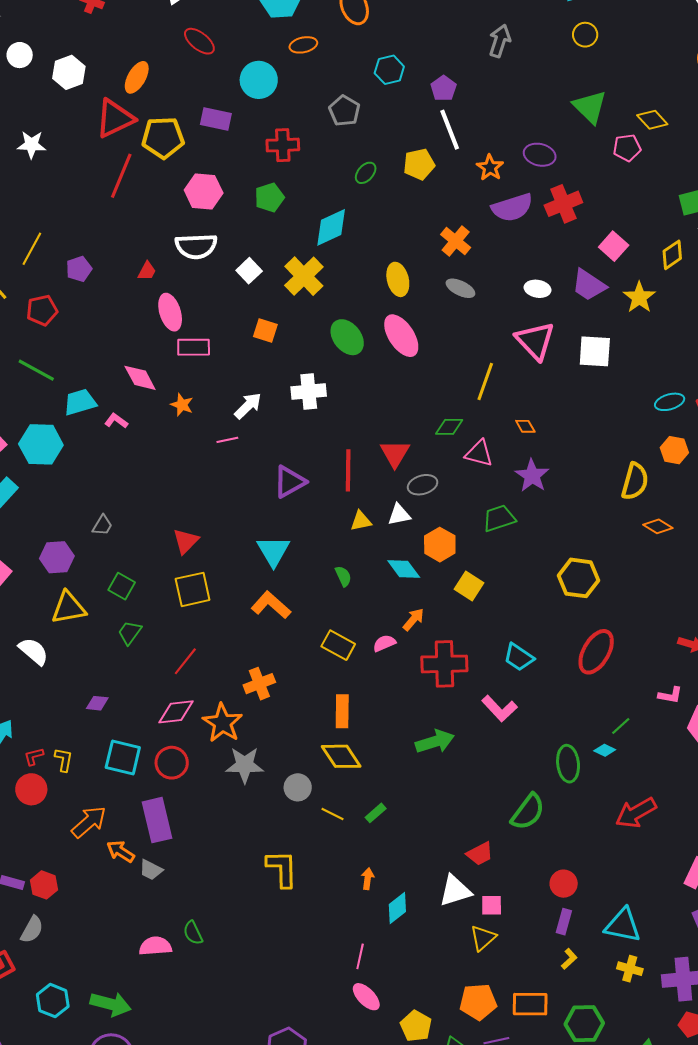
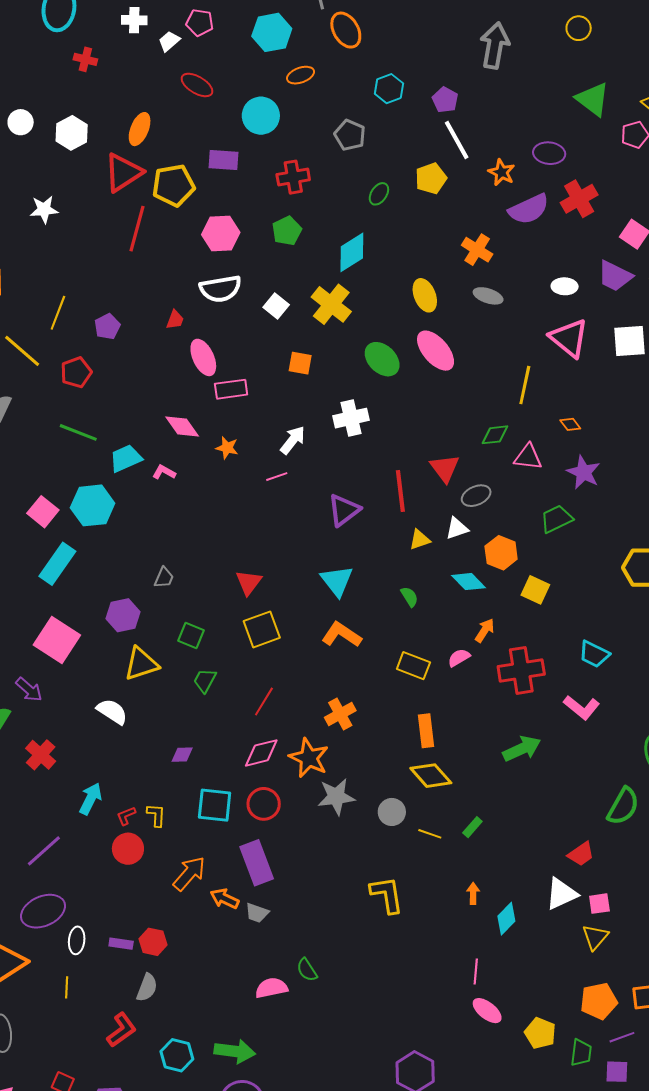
gray arrow: (500, 41) -> (495, 45), size x1.4

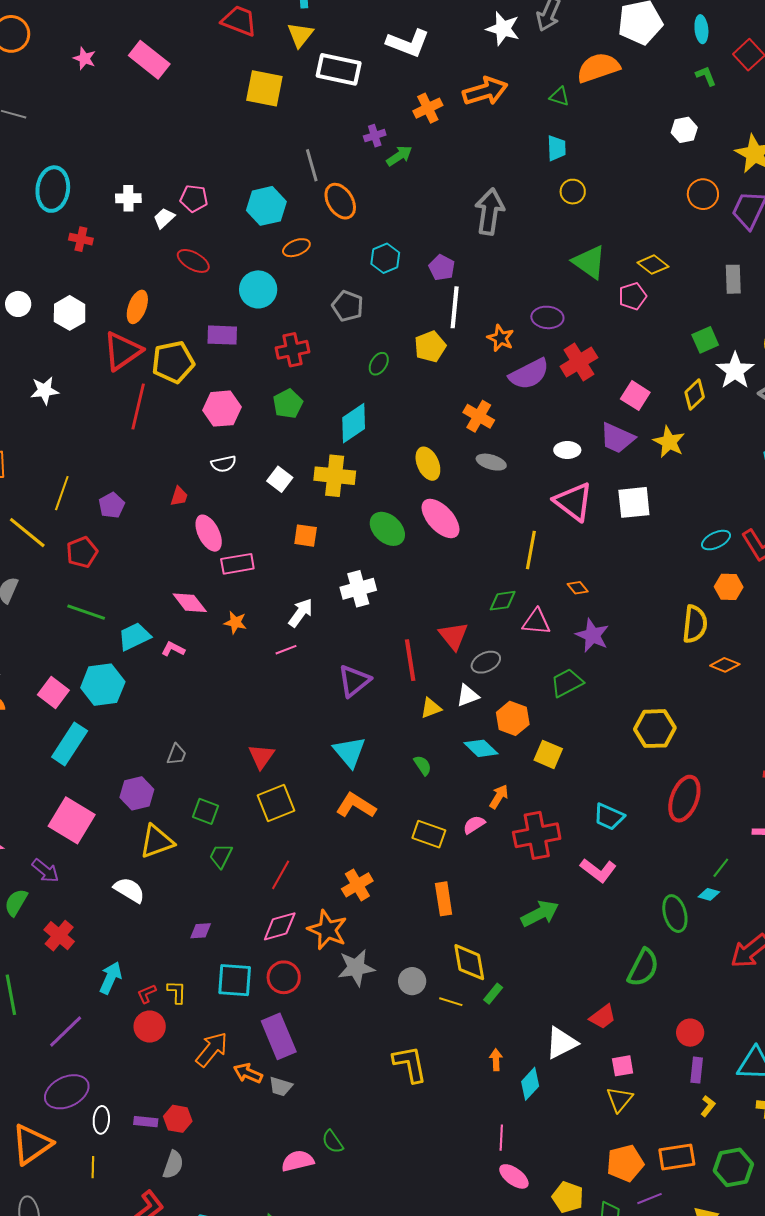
white line: (457, 140) -> (455, 307), turned 36
white semicircle: (220, 289) -> (224, 464), size x0.6
yellow cross: (331, 304) -> (335, 476), turned -30
yellow diamond: (431, 776) -> (469, 962), moved, turned 33
white triangle: (561, 894) -> (561, 1043), moved

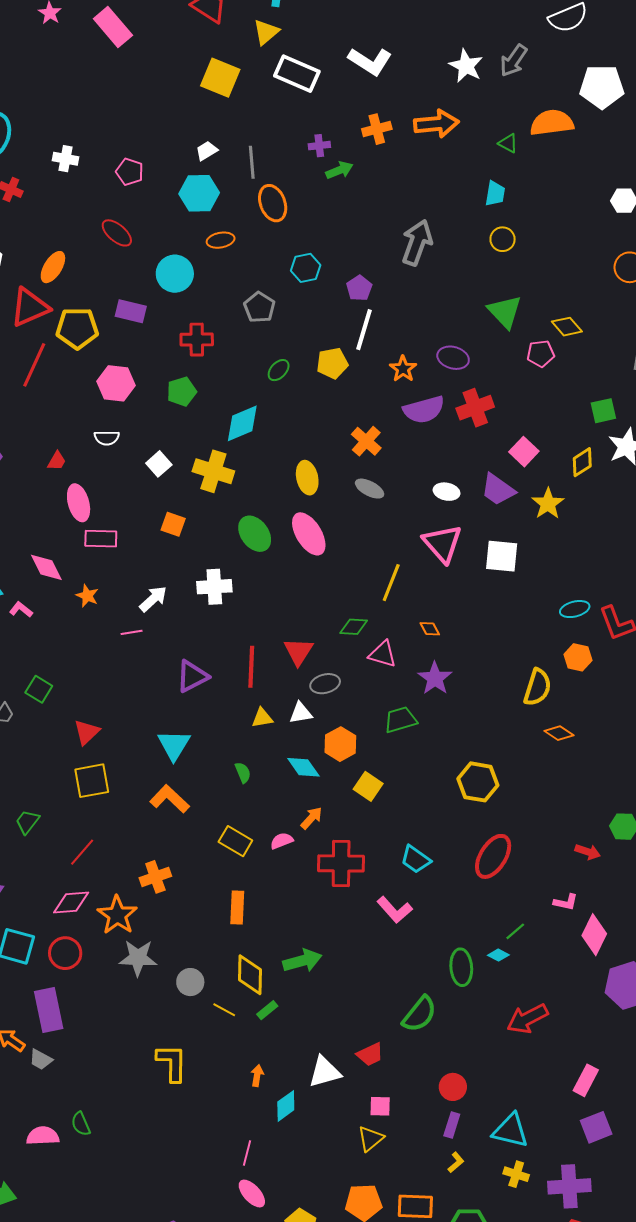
white trapezoid: (164, 218) -> (207, 151), moved
green square: (206, 811) -> (39, 689), moved
green arrow: (540, 913) -> (302, 961), moved

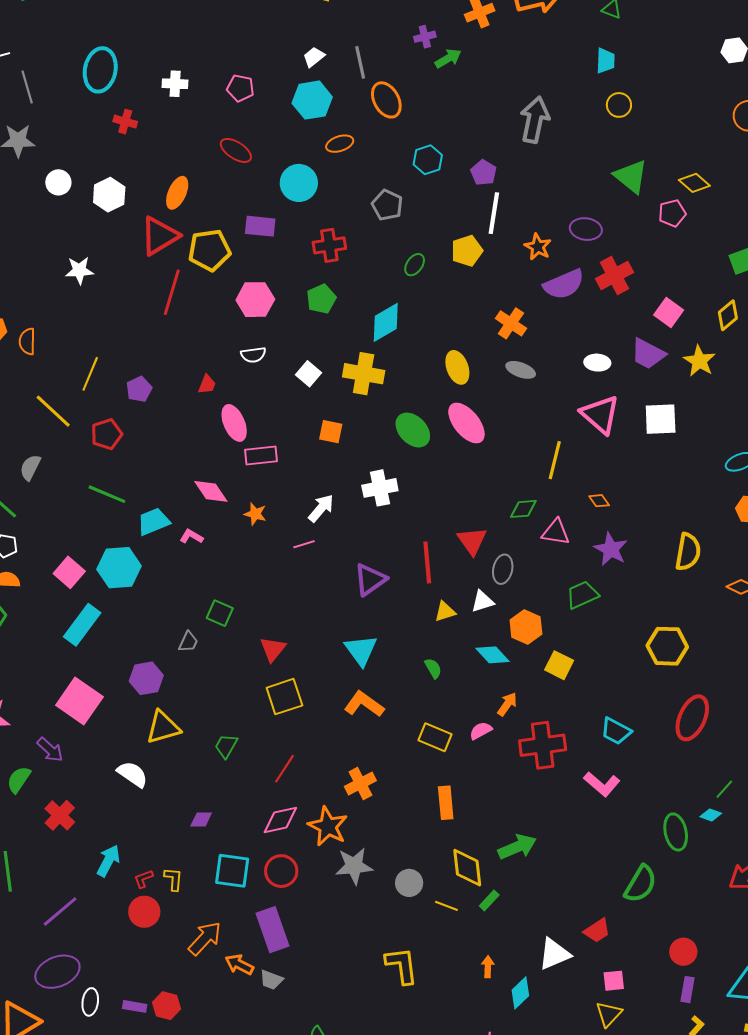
gray ellipse: (325, 684) -> (503, 569), turned -56
yellow semicircle: (537, 687) -> (688, 552), moved

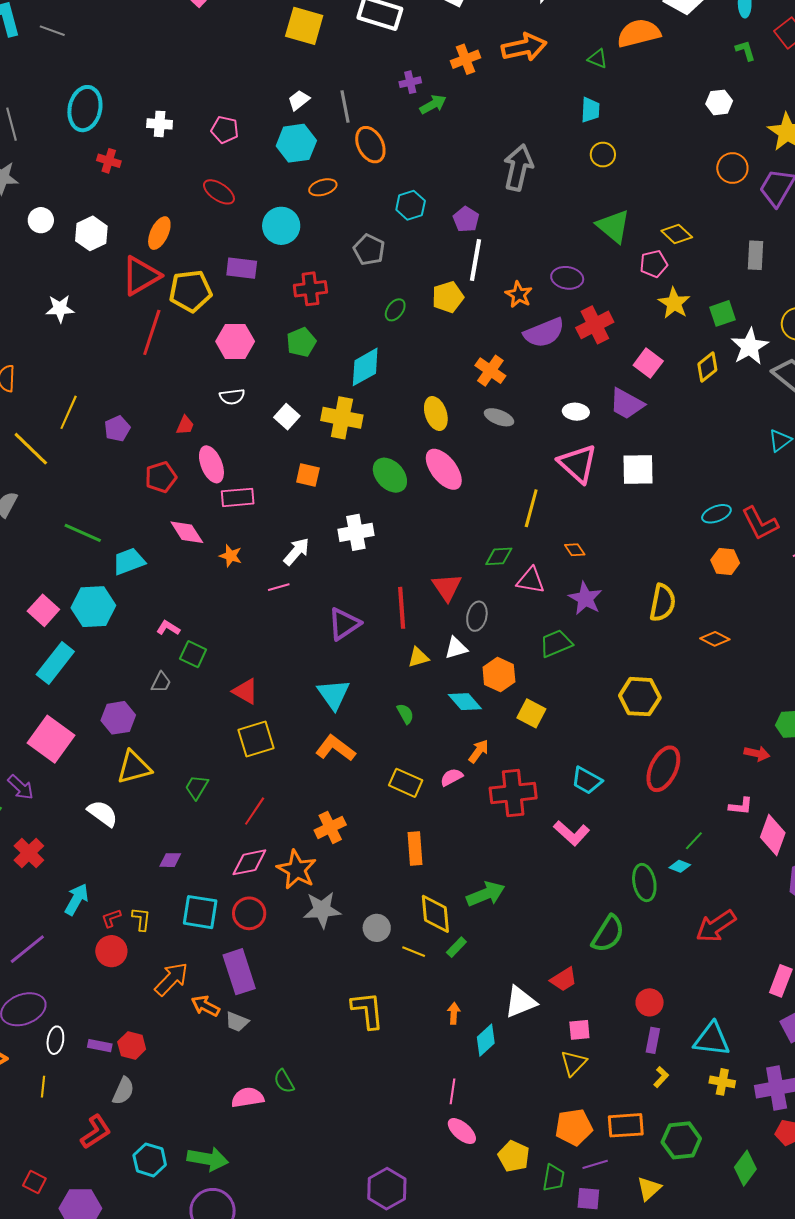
yellow star: (699, 361) -> (674, 303), moved
red pentagon: (107, 434) -> (161, 477), moved
pink L-shape: (191, 537) -> (168, 628), moved
red triangle: (273, 649) -> (245, 691), turned -40

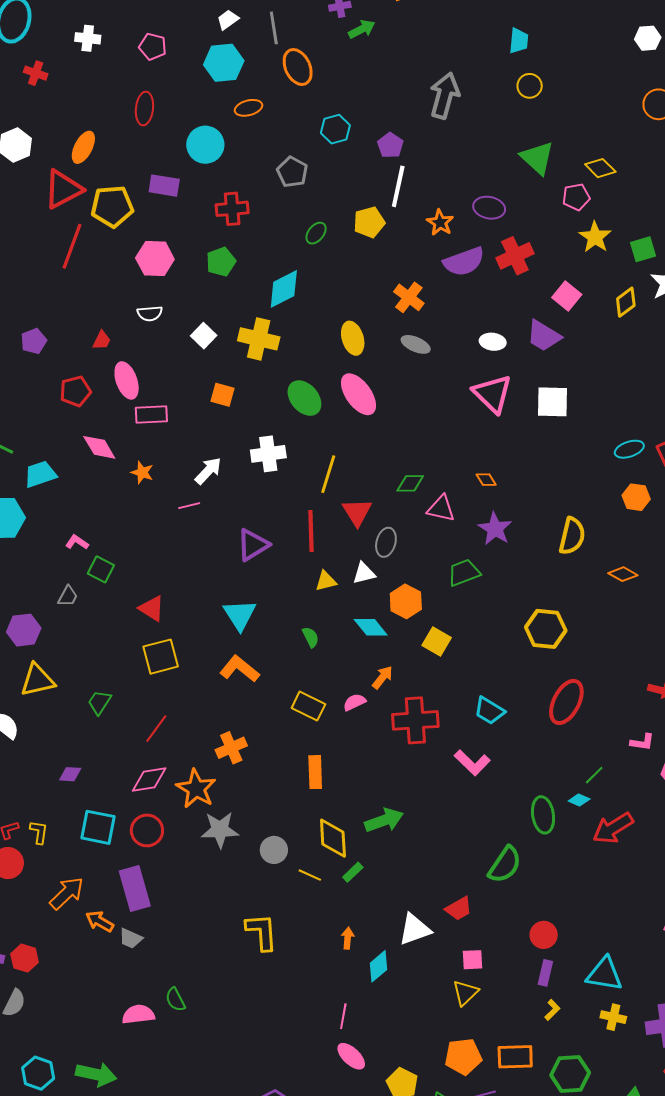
red ellipse: (219, 192) -> (144, 108), turned 60
yellow line: (531, 508) -> (328, 474), moved
red arrow: (716, 926) -> (613, 828), moved

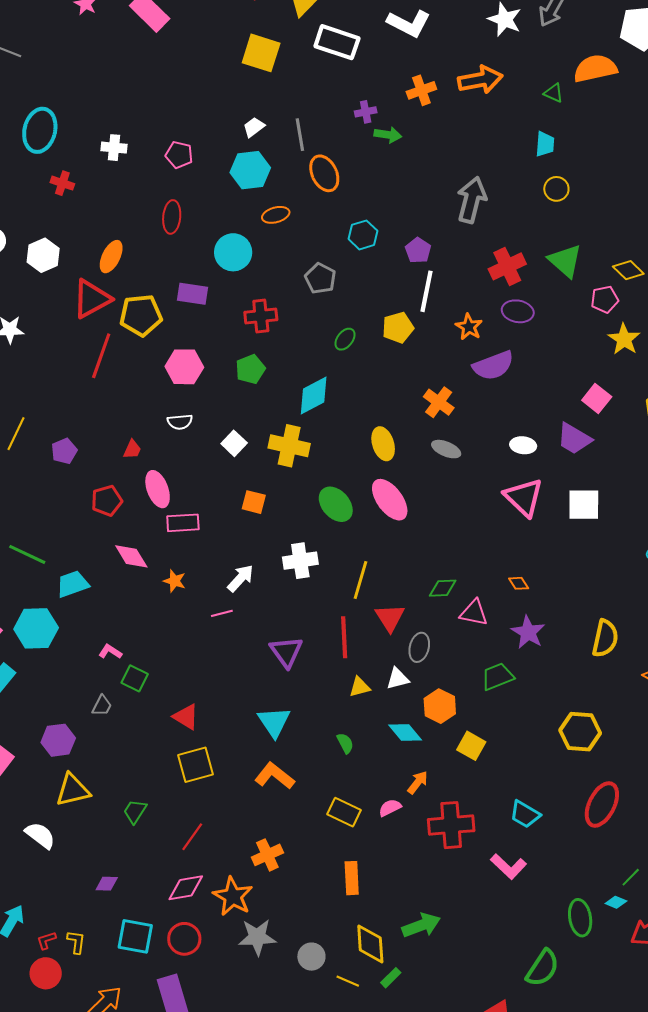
green arrow: (362, 29) -> (388, 135), turned 36
red cross: (515, 256) -> (507, 266), moved
purple triangle: (253, 545) -> (286, 652), turned -33

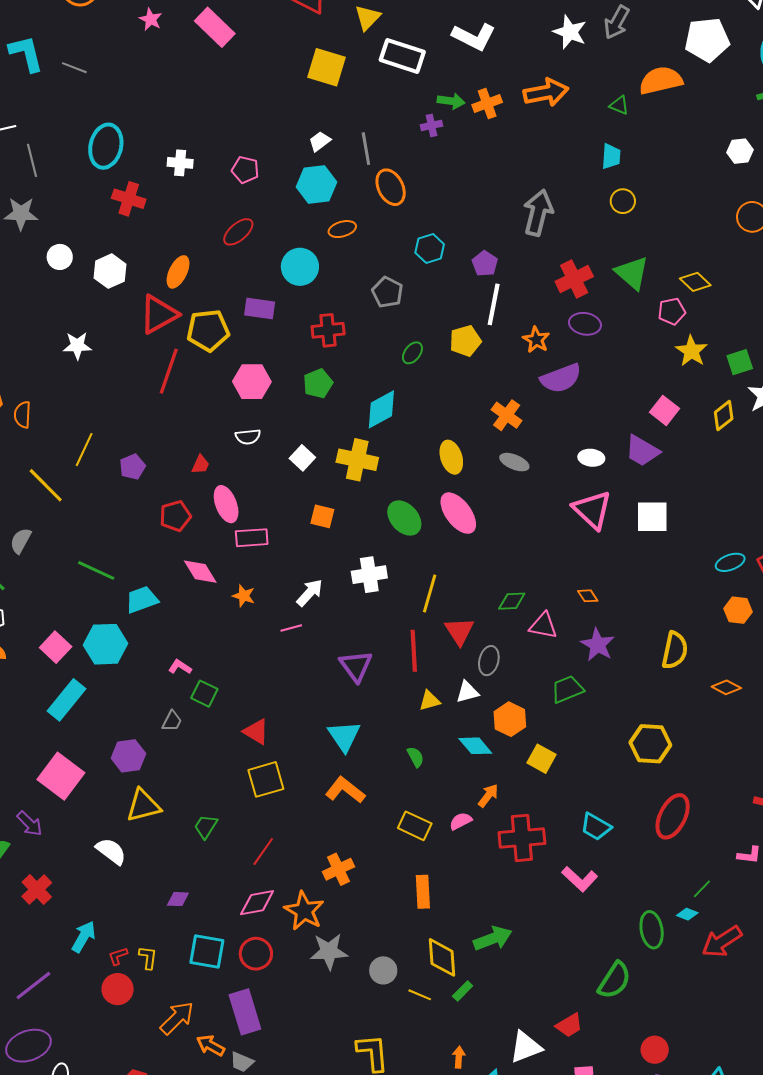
green arrow: (388, 135) -> (451, 101), moved
red cross: (62, 183) -> (129, 199), size x1.4
red ellipse: (172, 217) -> (238, 232), turned 44

